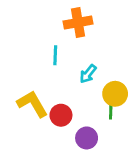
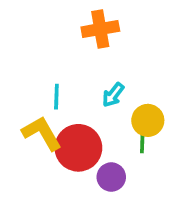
cyan line: (55, 55) -> (56, 97), moved
red circle: (61, 115) -> (78, 148), size x1.6

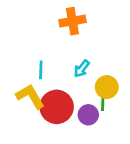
purple circle: (111, 177) -> (88, 115), moved

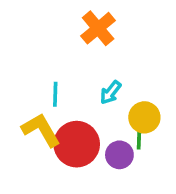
orange cross: (72, 21) -> (98, 28), turned -30

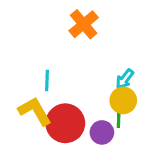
cyan arrow: (111, 92) -> (125, 79), moved

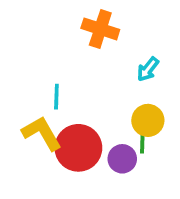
orange cross: (84, 24) -> (100, 29), turned -32
cyan arrow: (125, 79) -> (148, 69), moved

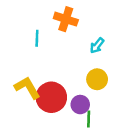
cyan line: (56, 97) -> (37, 38), moved
green line: (142, 141) -> (89, 119), moved

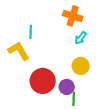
orange cross: (66, 19) -> (73, 16), moved
yellow L-shape: (27, 88) -> (19, 51), moved

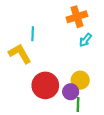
orange cross: (73, 16) -> (77, 17), turned -36
yellow circle: (81, 66) -> (80, 80), moved

